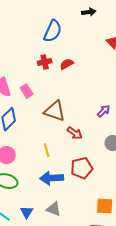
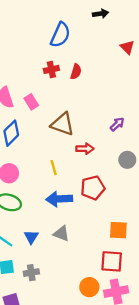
red semicircle: (67, 64) -> (76, 72), turned 136
red arrow: (75, 133) -> (85, 149), turned -35

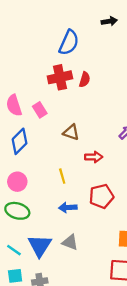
red cross: (51, 69) -> (60, 77), size x1.5
brown triangle: (63, 124) -> (71, 132), size x0.7
blue arrow: (59, 199) -> (68, 207), size x0.7
blue triangle: (31, 237) -> (40, 246), size x1.6

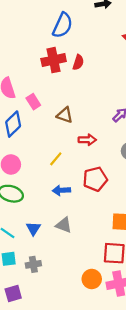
pink rectangle: (40, 110) -> (33, 102), moved
yellow line: (62, 176) -> (56, 159), turned 56
blue triangle: (40, 246) -> (33, 228), size x0.6

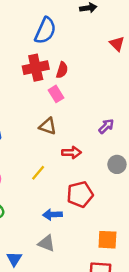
pink rectangle: (33, 102) -> (56, 94), moved
blue arrow: (61, 190) -> (52, 215), moved
blue triangle: (33, 228) -> (14, 259), moved

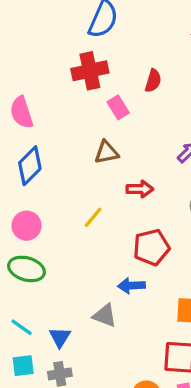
red semicircle: (62, 70) -> (153, 81), moved
brown triangle: (48, 126) -> (106, 152), turned -30
blue arrow: (52, 215) -> (131, 286), moved

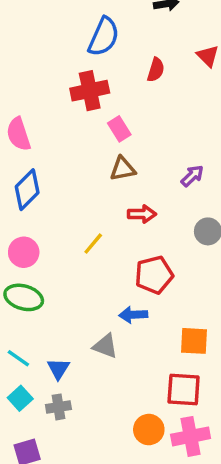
red semicircle: (153, 81) -> (156, 70), moved
brown triangle: (106, 152) -> (123, 169), moved
cyan square: (23, 366) -> (20, 398), turned -35

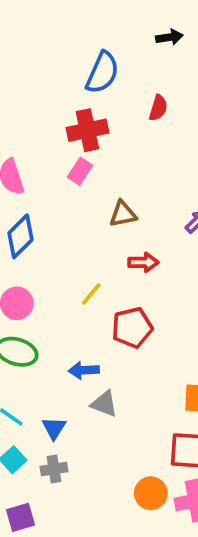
pink rectangle: (119, 129) -> (80, 171), moved, turned 65
red pentagon: (154, 275) -> (132, 328), moved
blue arrow: (133, 315) -> (84, 370), moved

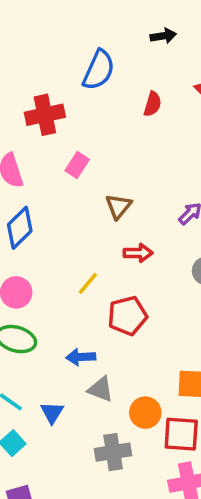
red cross: (87, 130) -> (45, 115), moved
brown triangle: (123, 214) -> (118, 206), turned -40
gray cross: (54, 469) -> (113, 452), moved, size x1.4
orange circle: (151, 493) -> (145, 413), moved

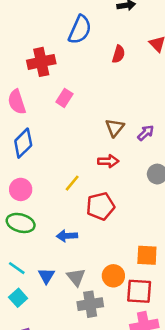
brown triangle: (118, 206) -> (115, 128), moved
gray triangle: (100, 389) -> (76, 277), moved, turned 30

